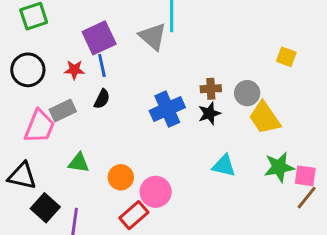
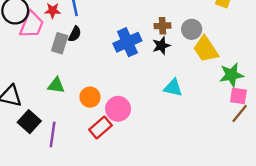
gray rectangle: (63, 111) -> (60, 43), moved, turned -48
pink trapezoid: (39, 126) -> (32, 25), moved
green star: (279, 167) -> (231, 75), moved

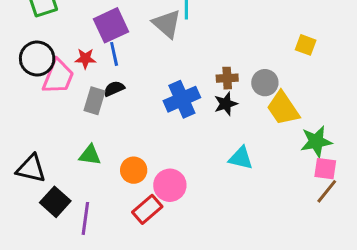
black semicircle: (75, 34) -> (114, 89), turned -140

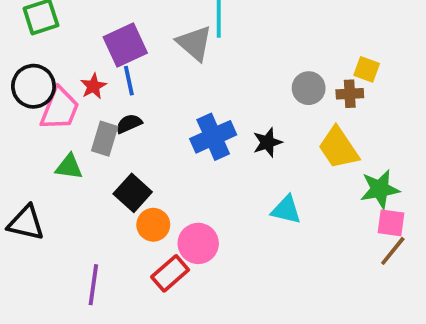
red star: (85, 58) -> (93, 86), turned -30
brown cross: (227, 78) -> (350, 94), moved
gray circle: (265, 83) -> (309, 88), moved
green triangle: (90, 155) -> (69, 167), moved
black square: (55, 202) -> (133, 193), moved

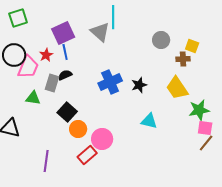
gray circle: (309, 88) -> (161, 40), moved

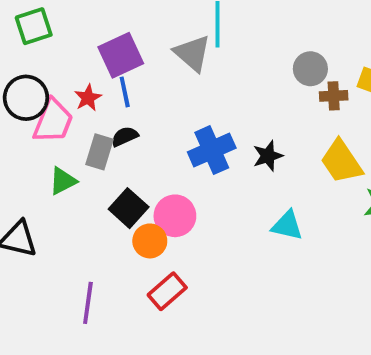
brown cross: (183, 59) -> (334, 96), moved
green triangle: (33, 98) -> (63, 181), turned -35
pink circle: (102, 139) -> (175, 216), moved

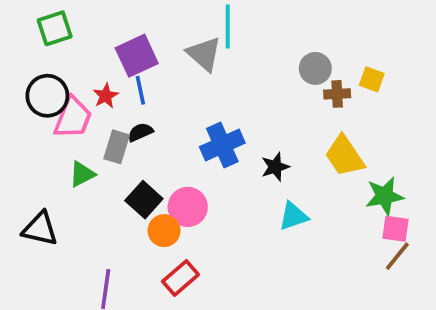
black star: (268, 156) -> (275, 167), moved
cyan triangle: (287, 225) -> (293, 216), turned -32

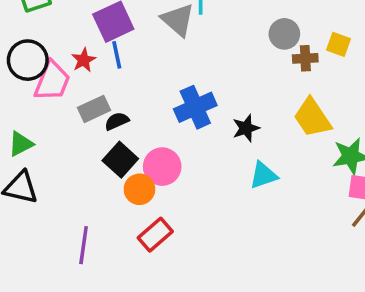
black semicircle: (140, 132) -> (117, 121), moved
gray rectangle: (117, 147) -> (94, 109), turned 48
green triangle: (82, 174) -> (21, 144), moved

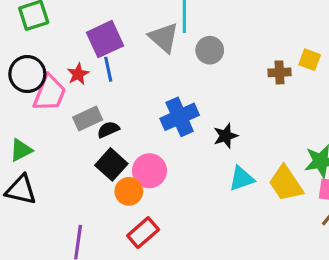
gray circle: (284, 34) -> (210, 50), moved
yellow trapezoid: (312, 118) -> (286, 183), moved

